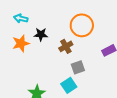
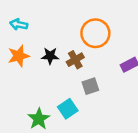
black star: (41, 34) -> (50, 56), moved
cyan square: (69, 85) -> (68, 109), moved

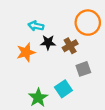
cyan arrow: (19, 24) -> (36, 26), moved
orange star: (19, 56) -> (26, 52), moved

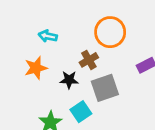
black star: (48, 42) -> (69, 80), moved
gray square: (83, 69) -> (105, 88), size x1.5

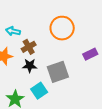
brown cross: (89, 60) -> (29, 47), moved

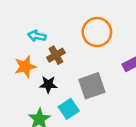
black star: (30, 66) -> (48, 84), moved

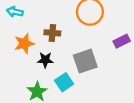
cyan arrow: (37, 36) -> (15, 12), moved
brown cross: (56, 55) -> (52, 33), turned 35

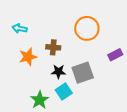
black star: (45, 60) -> (58, 72), moved

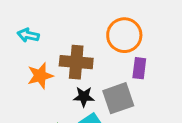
brown cross: (53, 47) -> (76, 62), size x1.5
purple rectangle: (115, 55) -> (139, 68), moved, turned -56

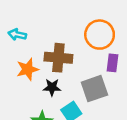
black star: (84, 97) -> (52, 87), moved

